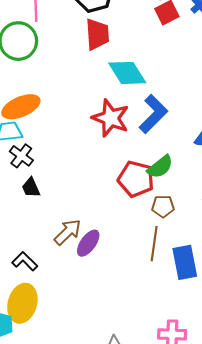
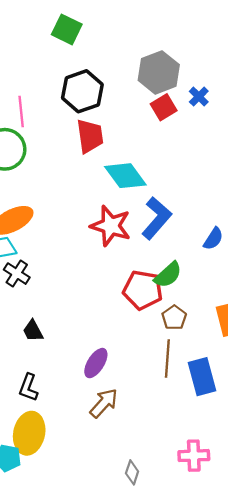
black trapezoid: (31, 188) -> (33, 331), moved
brown pentagon: (163, 206) -> (174, 318), turned -30
brown arrow: (68, 232) -> (104, 403), moved
black L-shape: (25, 261) -> (28, 388), turned -110

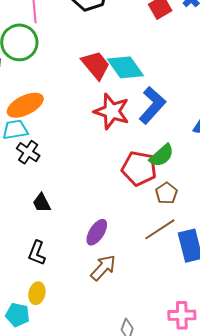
red trapezoid: (90, 136) -> (96, 65), moved, turned -32
brown line: (167, 359) -> (160, 229), turned 52
yellow ellipse: (29, 433) -> (37, 293), size x0.6

